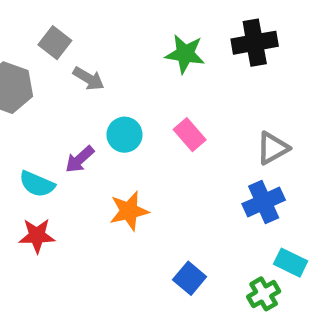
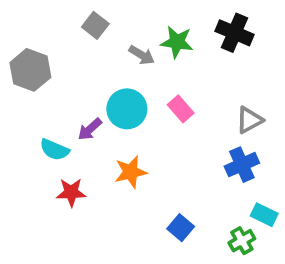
gray square: (55, 43) -> (95, 25), moved
black cross: (255, 43) -> (234, 33), turned 33
gray arrow: (89, 79) -> (142, 55), moved
cyan circle: (124, 135) -> (127, 109), size x1.4
red star: (37, 236) -> (71, 192), moved

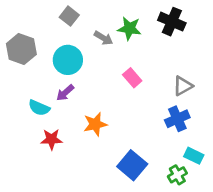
cyan circle: (127, 109) -> (68, 60), moved
blue square: (181, 228) -> (132, 165), size x1.5

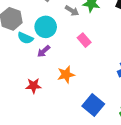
pink rectangle: (132, 78) -> (84, 40), moved
cyan semicircle: (39, 108) -> (25, 38), moved

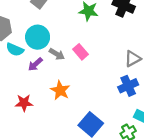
gray arrow: (72, 11) -> (57, 54), moved
orange star: (66, 75) -> (60, 90), turned -30

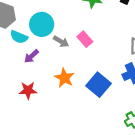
purple arrow: (35, 64) -> (31, 56), moved
blue square: (91, 124) -> (98, 85), moved

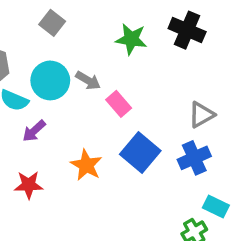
gray arrow: (61, 41) -> (88, 80), moved
blue square: (98, 85) -> (140, 152), moved

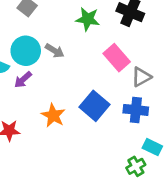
pink rectangle: (119, 104) -> (117, 58), moved, size x1.4
purple arrow: (34, 131) -> (23, 80), moved
blue cross: (194, 158) -> (136, 110), turned 30

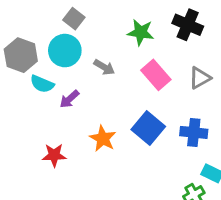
cyan circle: (26, 51) -> (65, 51), moved
pink rectangle: (117, 58) -> (156, 75), moved
gray triangle: (141, 77) -> (200, 78), moved

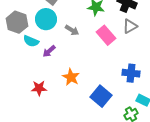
gray triangle: (200, 78) -> (130, 26), moved
blue square: (148, 128) -> (101, 96), moved

